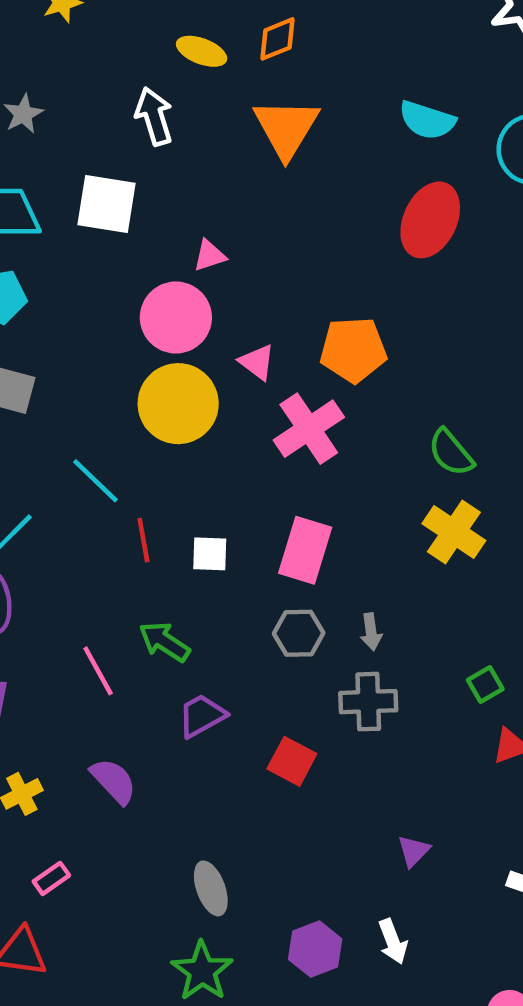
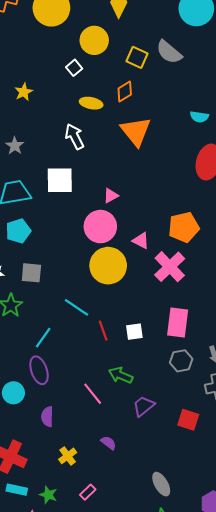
cyan semicircle: (427, 120) -> (199, 117), size x0.7
purple semicircle: (114, 781) -> (108, 443), size x0.7

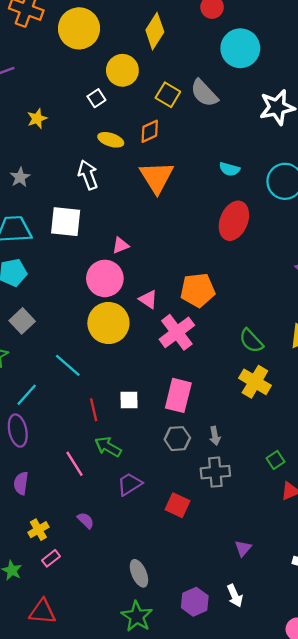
gray square: (31, 273) -> (22, 321), turned 35
red line: (103, 331) -> (94, 410), moved
pink rectangle: (88, 492) -> (51, 558), moved

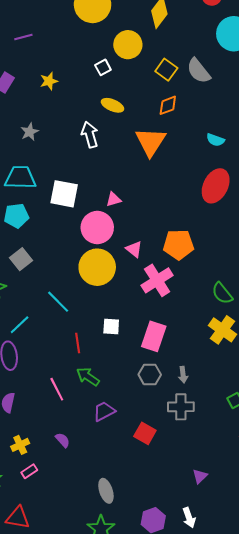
orange diamond: (150, 131) -> (168, 105), moved
white square: (66, 222) -> (64, 194), moved
white square: (129, 400) -> (111, 326), moved

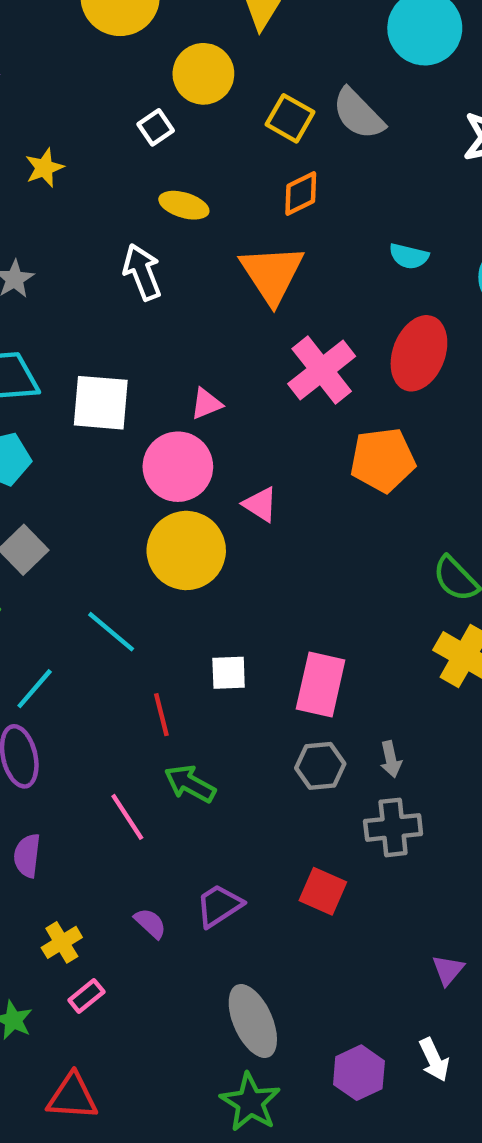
orange pentagon: (179, 245) -> (383, 460), moved
pink cross: (157, 280) -> (322, 370), moved
purple trapezoid: (104, 411) -> (219, 906), moved
gray ellipse: (106, 491) -> (253, 1021), size x1.4

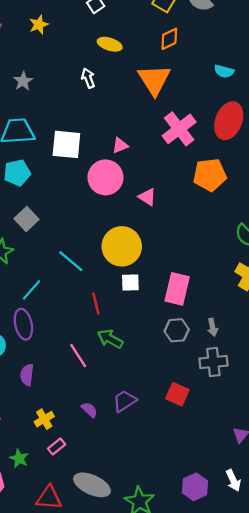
white arrow: (142, 272) -> (88, 78), size x0.7
yellow circle: (186, 550) -> (122, 246), moved
gray ellipse: (253, 1021) -> (92, 485), moved, turned -42

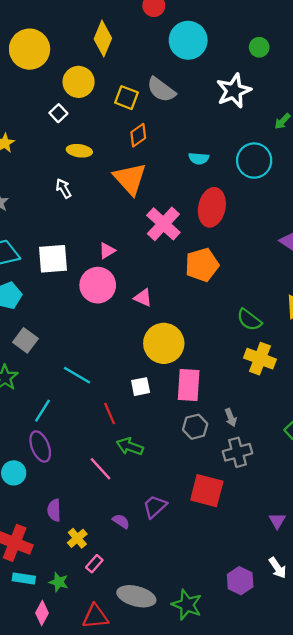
yellow circle: (122, 246) -> (164, 343), moved
purple semicircle: (27, 375) -> (54, 510), moved
red square: (177, 394) -> (207, 491), size x1.4

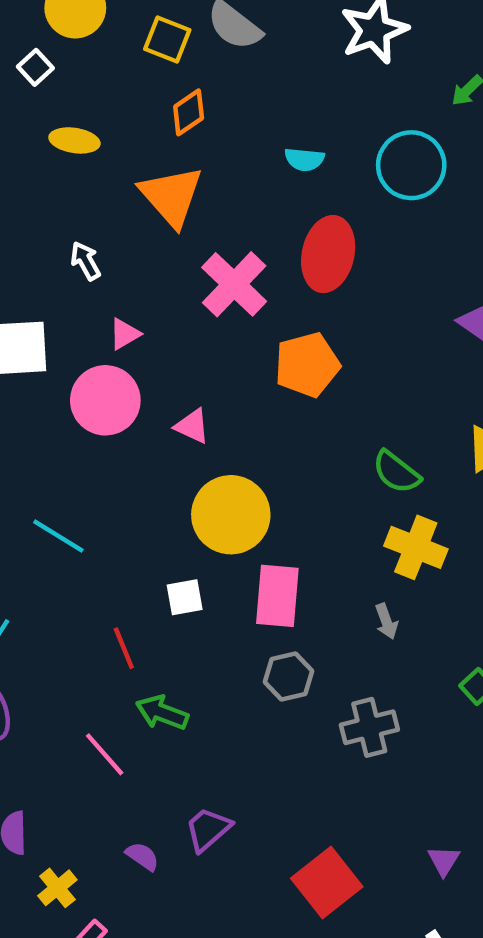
white arrow: (63, 188) -> (86, 261), moved
cyan line: (77, 375) -> (58, 536), moved
gray arrow: (231, 418) -> (386, 621), moved
red square: (207, 491) -> (327, 882), moved, turned 36

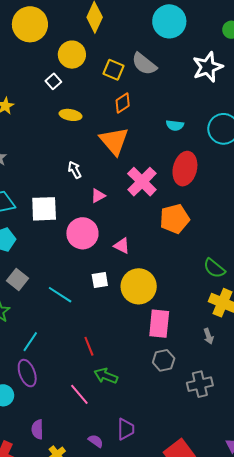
pink triangle: (125, 334) -> (98, 196), moved
white square: (185, 597) -> (100, 280), moved
purple trapezoid: (208, 829) -> (126, 429), turned 130

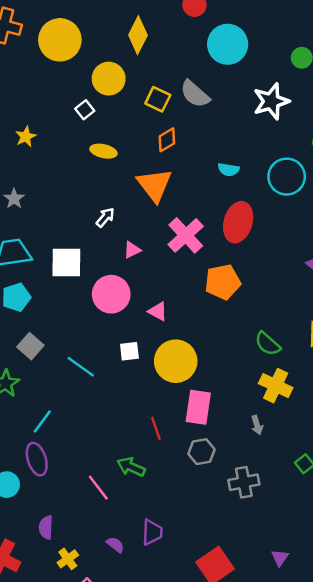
white arrow: (75, 170) -> (105, 217), turned 66
red line: (89, 346) -> (156, 428), moved

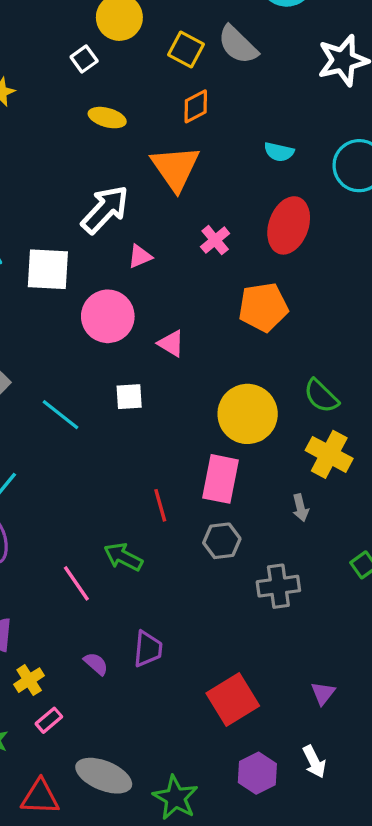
white arrow: (105, 217) -> (105, 209), size x1.8
pink cross: (186, 235) -> (215, 240), size x0.6
yellow circle: (176, 361) -> (248, 414), moved

